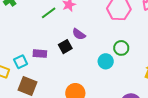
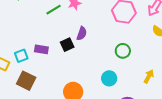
purple semicircle: (79, 34) -> (82, 33), turned -112
cyan circle: (106, 61) -> (109, 78), moved

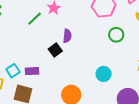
purple rectangle: (41, 49) -> (32, 71), moved
green circle: (123, 51) -> (116, 35), moved

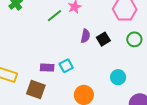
black square: (55, 50) -> (103, 39), moved
cyan square: (13, 71) -> (66, 66), moved

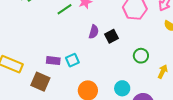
green circle: (134, 39) -> (141, 56), moved
cyan circle: (118, 77) -> (122, 88), moved

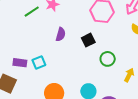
black square: (111, 36) -> (88, 40), moved

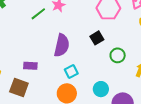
purple semicircle: (61, 34) -> (62, 45), moved, size x1.6
cyan square: (39, 62) -> (71, 71), moved

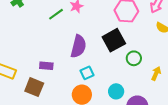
black square: (97, 38) -> (114, 40), size x1.6

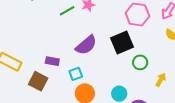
purple semicircle: (78, 46) -> (86, 45), turned 30
cyan square: (87, 73) -> (76, 74), moved

